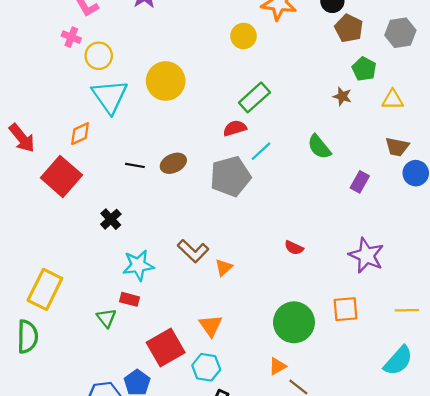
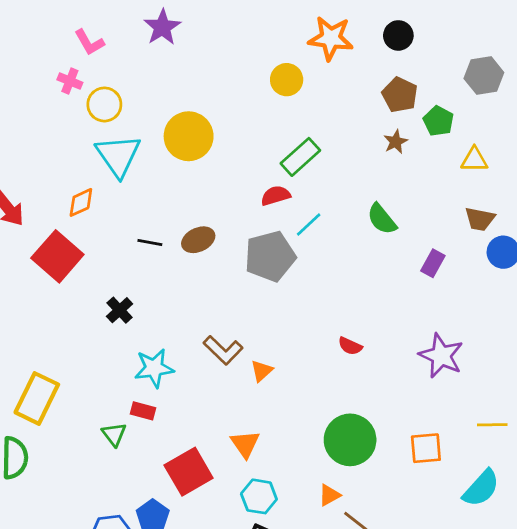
brown pentagon: (349, 28) -> (400, 95), moved
brown star: (342, 96) -> (396, 142), moved, turned 30
orange square: (346, 309) -> (426, 448), moved
cyan hexagon: (206, 367) -> (259, 496), moved

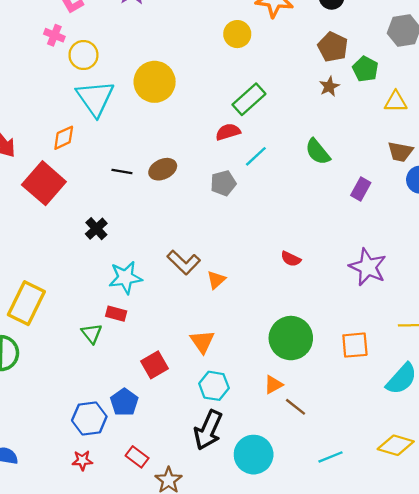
gray pentagon: (270, 256) -> (223, 183), size x0.6
red square: (189, 472) -> (155, 365), size x0.7

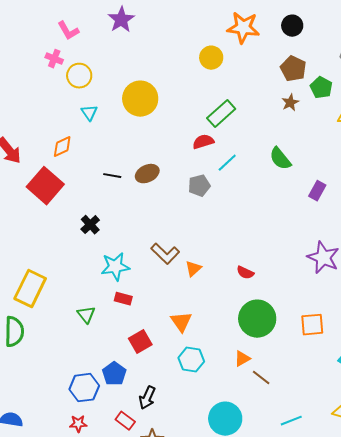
cyan triangle: (95, 98) -> (89, 113), size x0.5
red semicircle: (291, 259) -> (245, 273), moved
red rectangle: (116, 314) -> (123, 299), moved
black arrow: (208, 430) -> (147, 398), moved, size x0.7

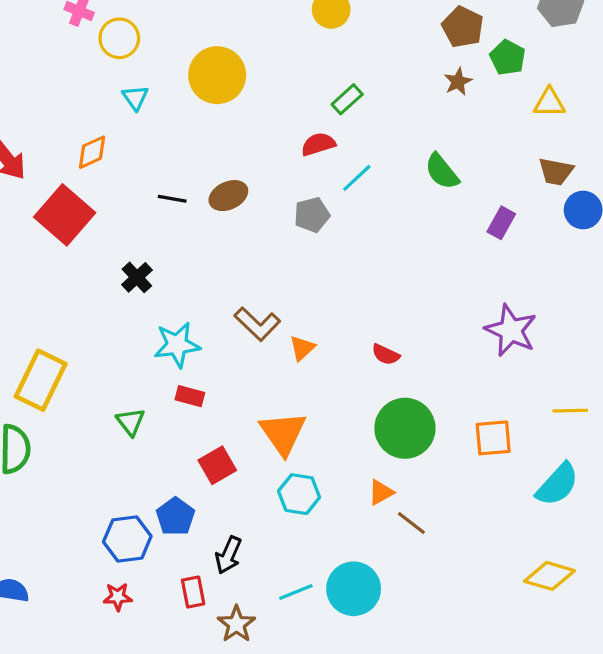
green rectangle: (221, 114) -> (347, 99), size x0.7
orange triangle: (181, 322) -> (283, 433), size x1.4
red rectangle: (125, 421) -> (193, 592), turned 42
cyan line: (291, 421) -> (296, 592), moved

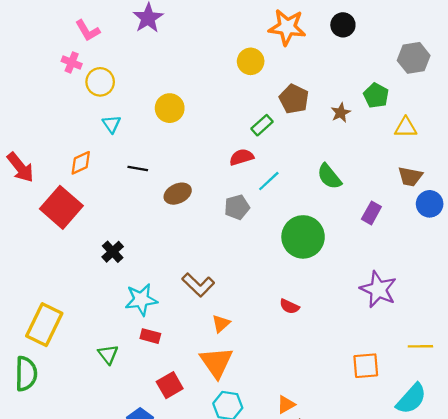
brown pentagon: (463, 27) -> (294, 99), moved
yellow circle: (217, 75) -> (170, 108), size x0.7
black line: (172, 199) -> (138, 169), moved
orange triangle: (302, 348) -> (221, 324), moved
green circle: (405, 428) -> (303, 237), moved

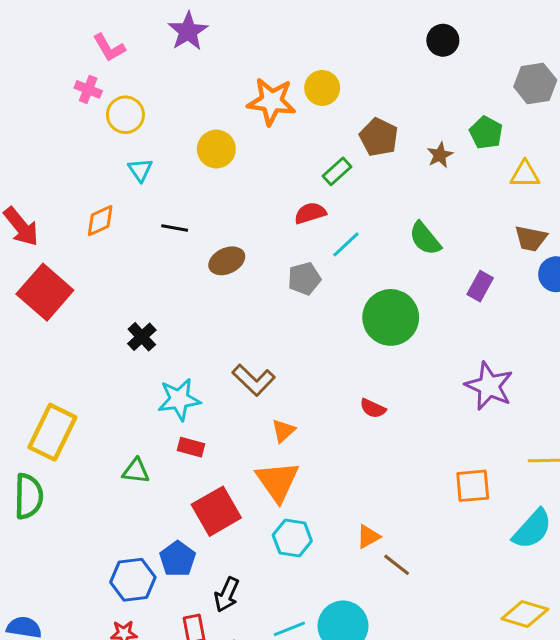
orange star: (287, 27) -> (271, 101), moved
red square: (61, 207) -> (45, 292), moved
green triangle: (108, 354) -> (136, 471), turned -45
red square: (170, 385) -> (216, 511), size x1.4

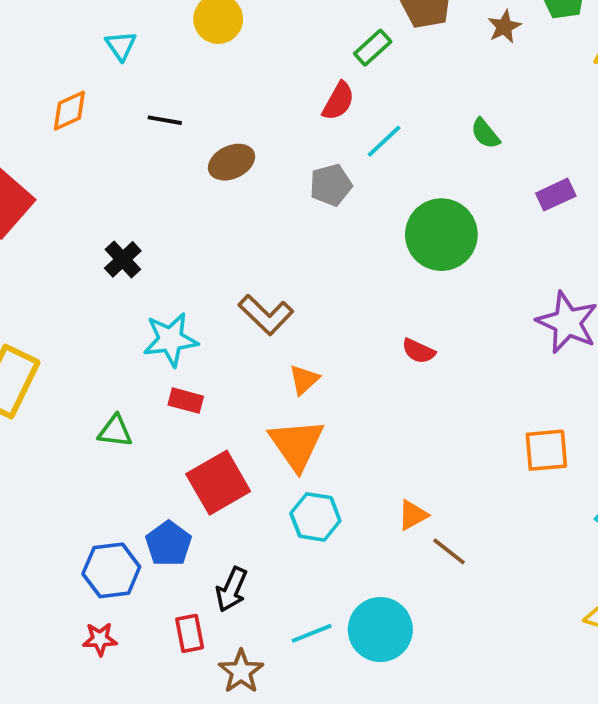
red semicircle: (310, 213) -> (338, 101), turned 136
green semicircle: (425, 238) -> (485, 133), size x0.7
purple rectangle: (480, 286) -> (556, 195), turned 36

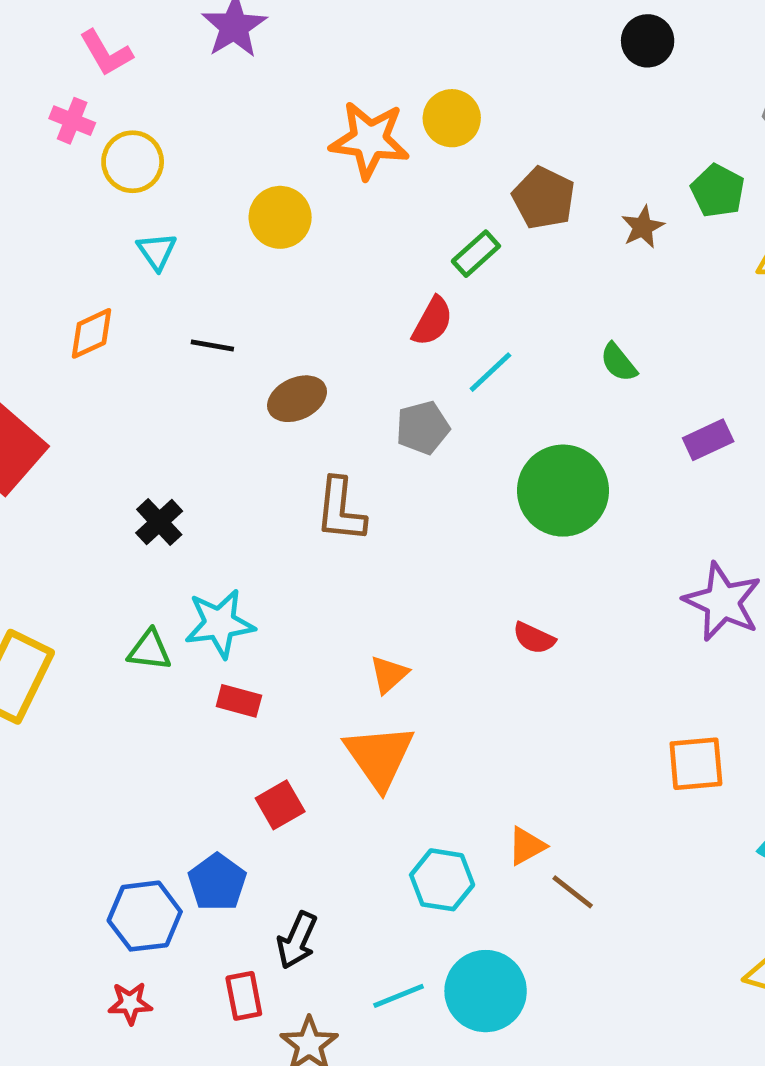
brown L-shape: (266, 315) -> (341, 510), moved, turned 52
green triangle: (115, 431) -> (150, 650), moved
red square: (218, 483) -> (280, 805), size x0.6
cyan hexagon: (315, 517) -> (442, 880), moved

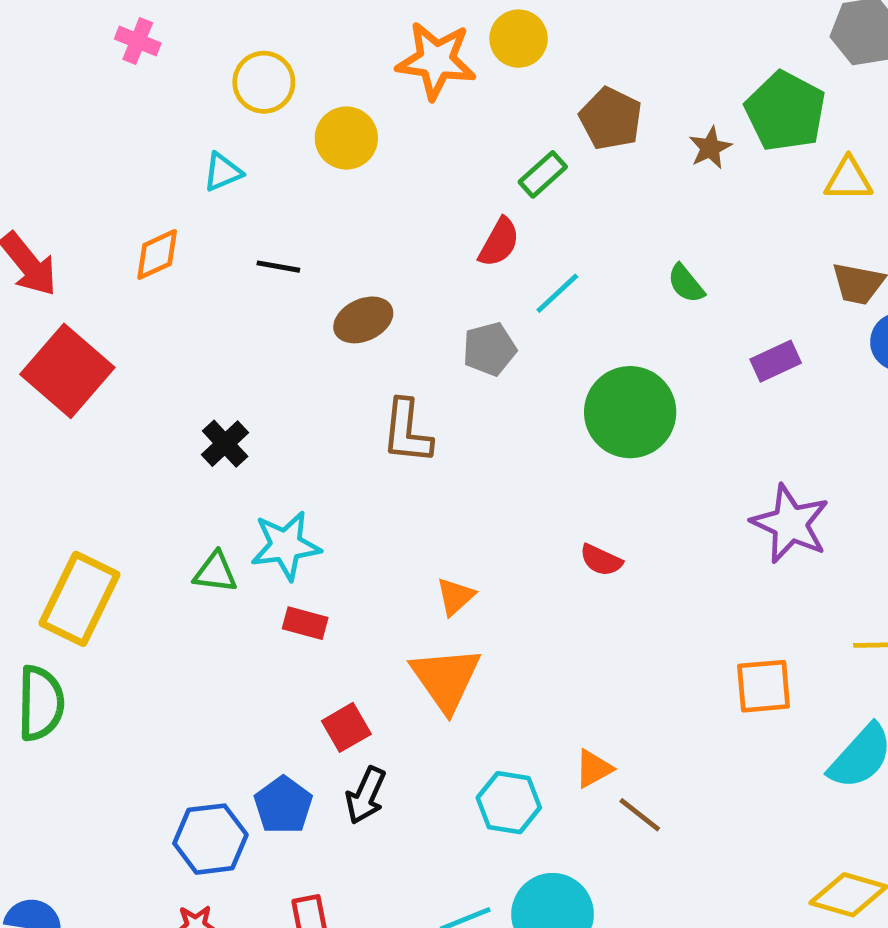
yellow circle: (133, 162) -> (264, 82), moved
green pentagon: (718, 191) -> (785, 111), size x1.5
cyan triangle: (157, 251) -> (223, 172), turned 42
black arrow: (297, 940) -> (366, 795), moved

